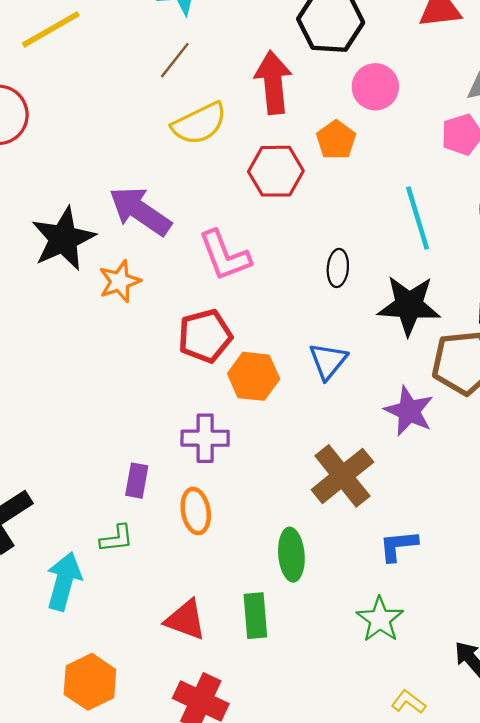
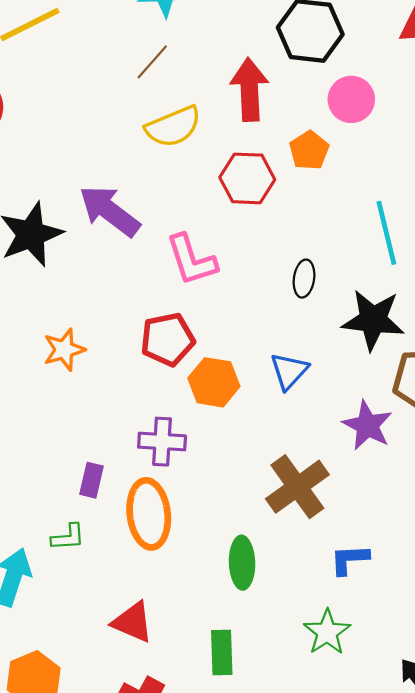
orange star: (120, 281) -> (64, 350), moved
orange ellipse: (196, 511) -> (149, 514), size x1.5
green rectangle: (255, 616) -> (222, 652), moved

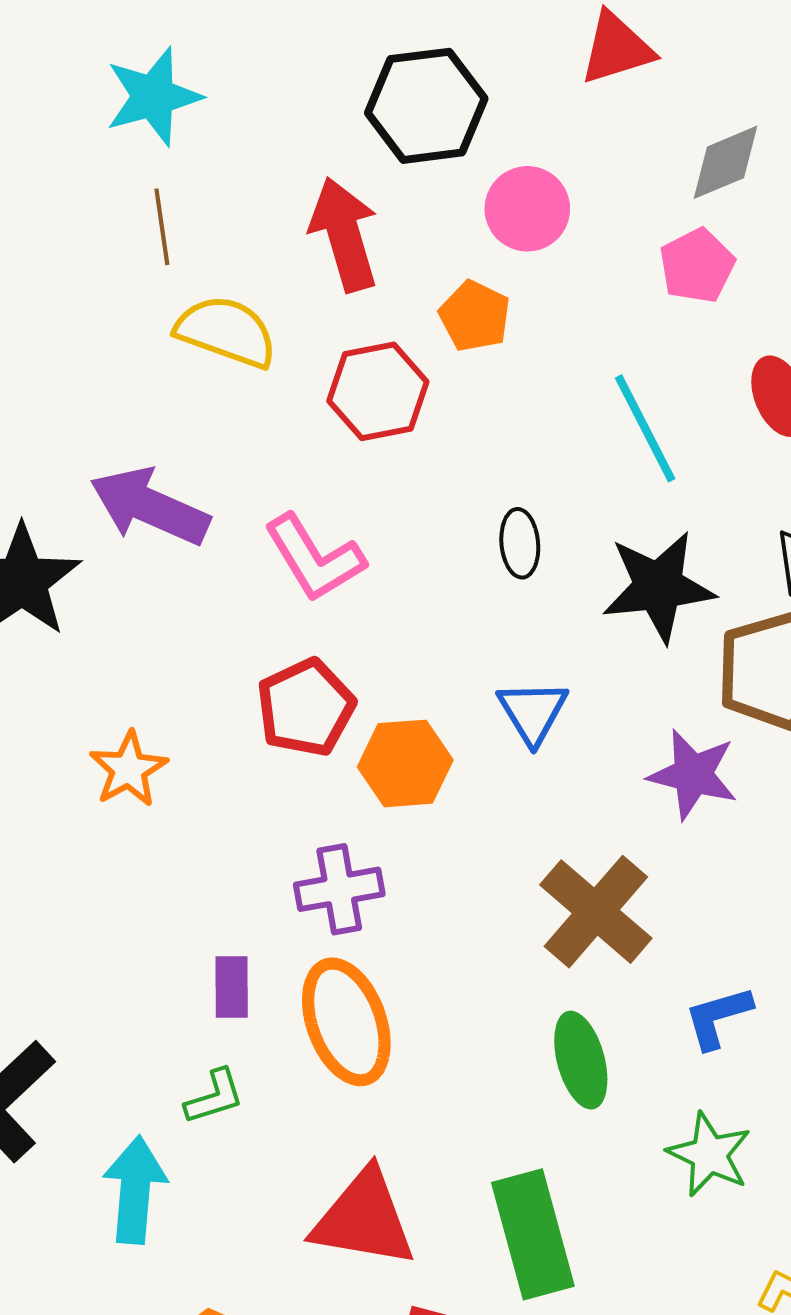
brown line: (152, 62) -> (162, 227), turned -36
yellow semicircle: (173, 127) -> (226, 332), turned -124
green ellipse: (242, 563) -> (581, 1060), moved
red triangle: (133, 622) -> (364, 1219), size x1.4
green rectangle: (222, 652) -> (533, 1234), size x1.5

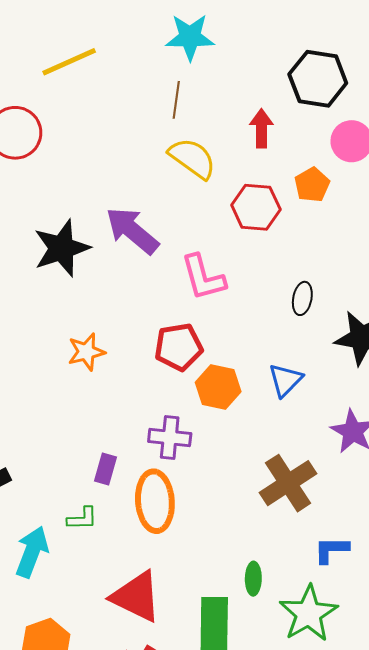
red arrow: (344, 234) -> (261, 128), size x0.7
green ellipse: (581, 1060) -> (253, 579), moved, size x0.7
green star: (709, 1154) -> (309, 613), size x1.4

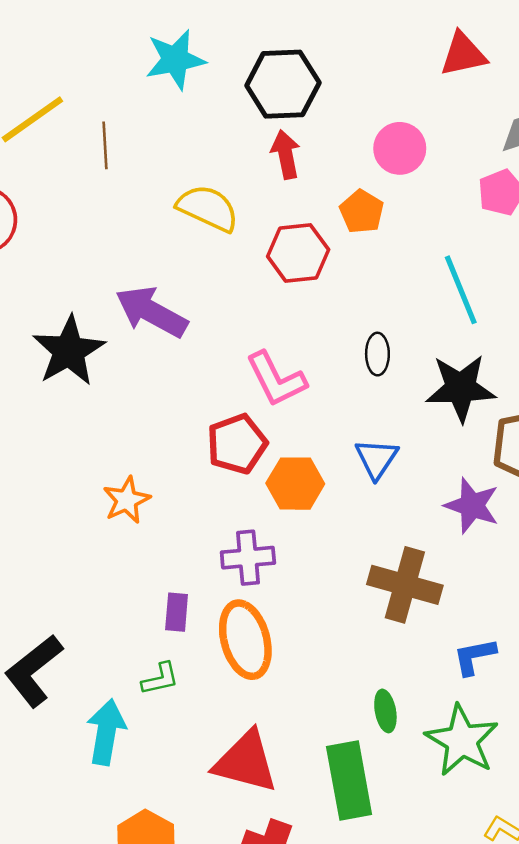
black hexagon: (318, 79) -> (283, 84), moved
brown line: (176, 100) -> (105, 145), moved
pink L-shape: (203, 277) -> (276, 379), moved
orange star: (86, 352) -> (127, 500), moved
brown cross: (288, 483) -> (405, 585), turned -30

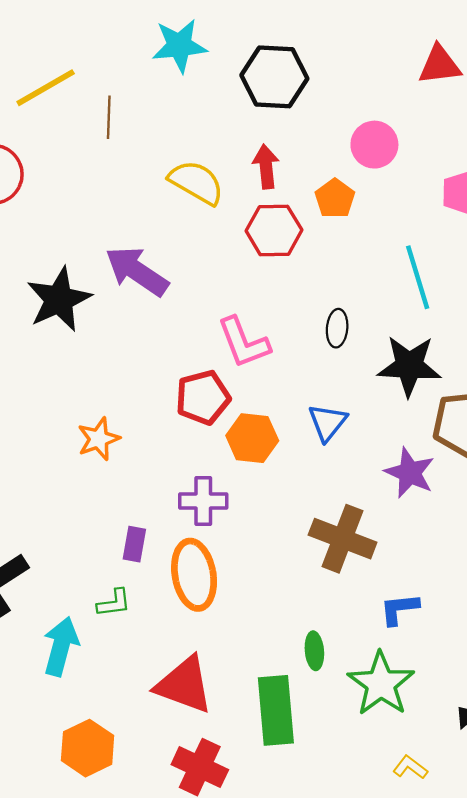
red arrow: (286, 154) -> (266, 167), moved

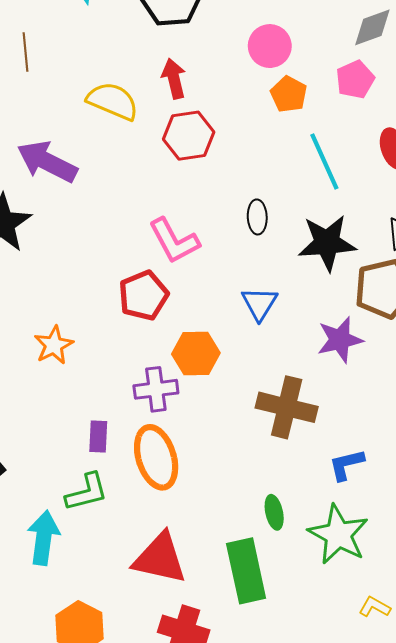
orange pentagon: (335, 198) -> (289, 94), moved
purple arrow: (137, 271) -> (47, 162), moved
orange hexagon: (252, 438) -> (196, 354), moved
purple star: (410, 473) -> (340, 340), turned -30
green L-shape: (114, 603) -> (87, 492), size x1.4

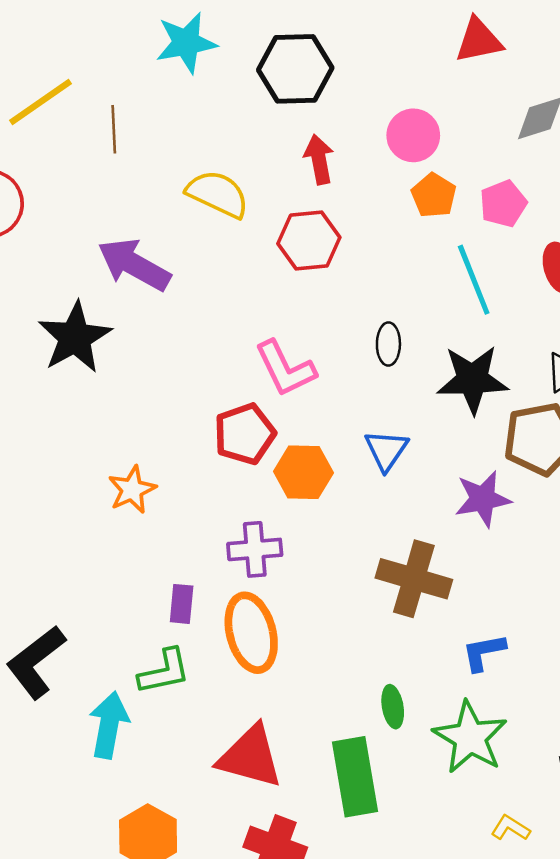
red arrow: (174, 79) -> (319, 159), moved
pink pentagon: (355, 80) -> (503, 204), moved
orange hexagon: (196, 354) -> (303, 472), moved

